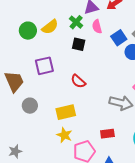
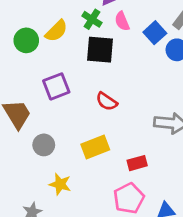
black square: (79, 44) -> (100, 50), size x1.5
red rectangle: (107, 134) -> (137, 163), moved
yellow star: (64, 135) -> (60, 184), moved

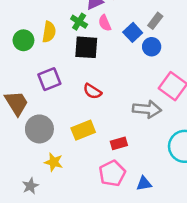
yellow semicircle: (56, 31) -> (49, 32), turned -35
gray circle: (44, 145) -> (39, 129), size x1.5

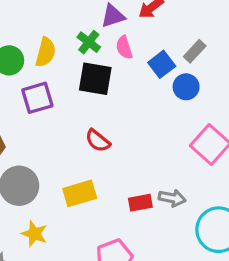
purple square: (49, 79) -> (37, 98), moved
gray arrow: (147, 109) -> (172, 198), moved, size x0.7
red rectangle: (119, 143) -> (140, 203), moved

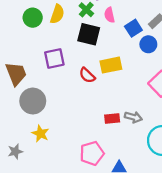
purple square: (37, 98) -> (54, 58), moved
yellow rectangle: (80, 193) -> (111, 65), moved

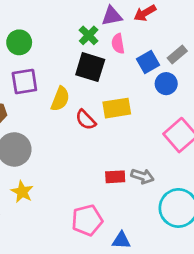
yellow semicircle: (57, 14) -> (60, 99), moved
purple square: (54, 58) -> (24, 82), moved

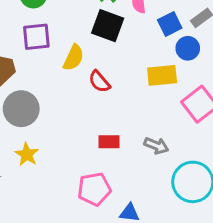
yellow rectangle: (117, 108) -> (162, 75), moved
red rectangle: (115, 177) -> (109, 142), moved

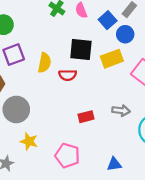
black square: (108, 26) -> (81, 49), moved
red semicircle: (99, 82) -> (68, 75), turned -36
pink pentagon: (94, 189) -> (67, 156), moved, turned -30

